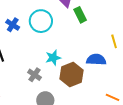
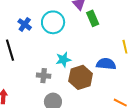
gray cross: (34, 75) -> (44, 76), turned -32

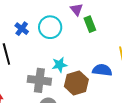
gray cross: (44, 76) -> (39, 80), size x1.6

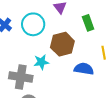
green rectangle: (90, 24) -> (88, 23), moved
brown hexagon: (76, 83) -> (62, 44), moved

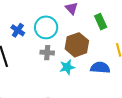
cyan star: (41, 62) -> (67, 67), moved
gray cross: (21, 77) -> (47, 53), moved, size x0.6

